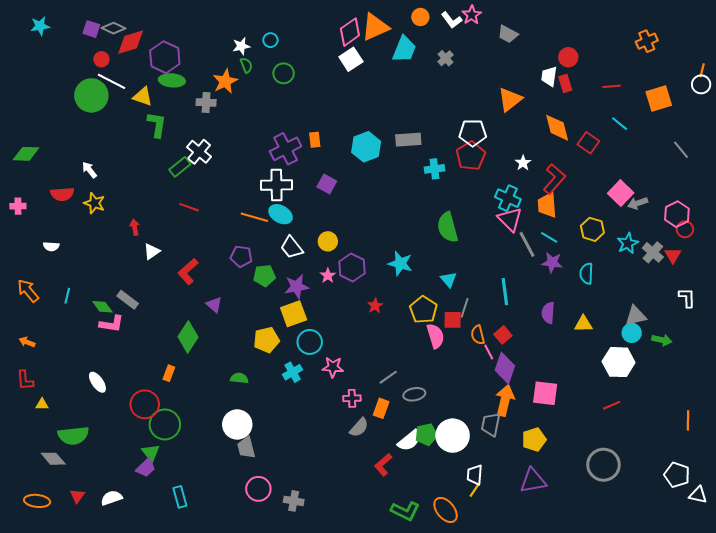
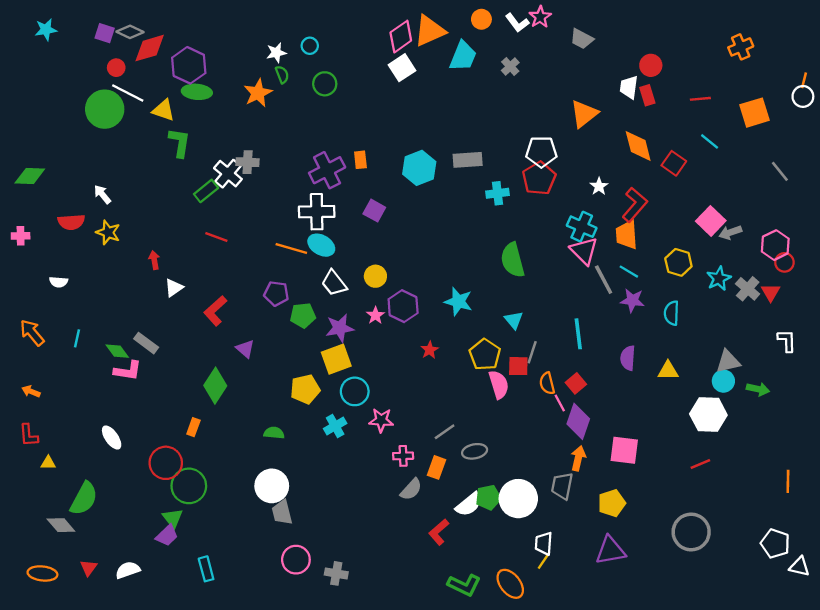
gray cross: (206, 103) -> (248, 162), moved
orange arrow: (505, 400) -> (578, 458), size x0.7
green semicircle: (73, 436) -> (84, 499), turned -56

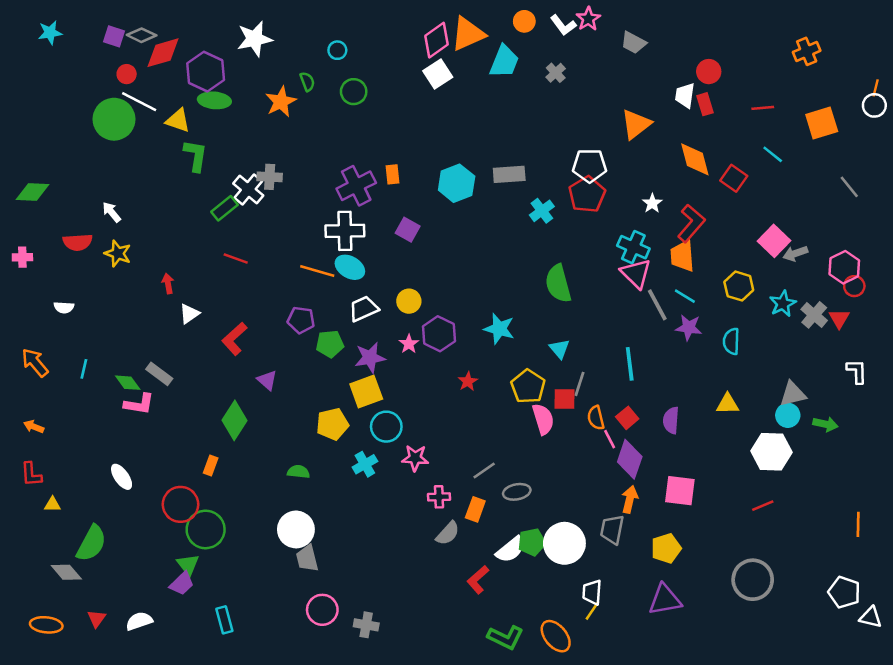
white star: (276, 53) -> (255, 39), moved, size x1.6
cyan cross: (498, 193) -> (542, 211), turned -30
white trapezoid: (334, 283) -> (364, 309), turned 104
purple semicircle: (628, 358) -> (671, 420), moved

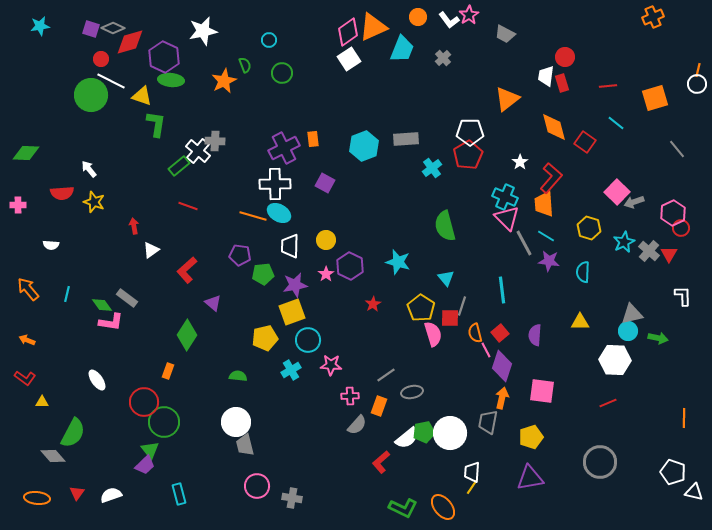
orange cross: (807, 51) -> (653, 17), moved
white trapezoid: (364, 309) -> (290, 246), turned -65
red L-shape: (31, 474) -> (25, 378), turned -50

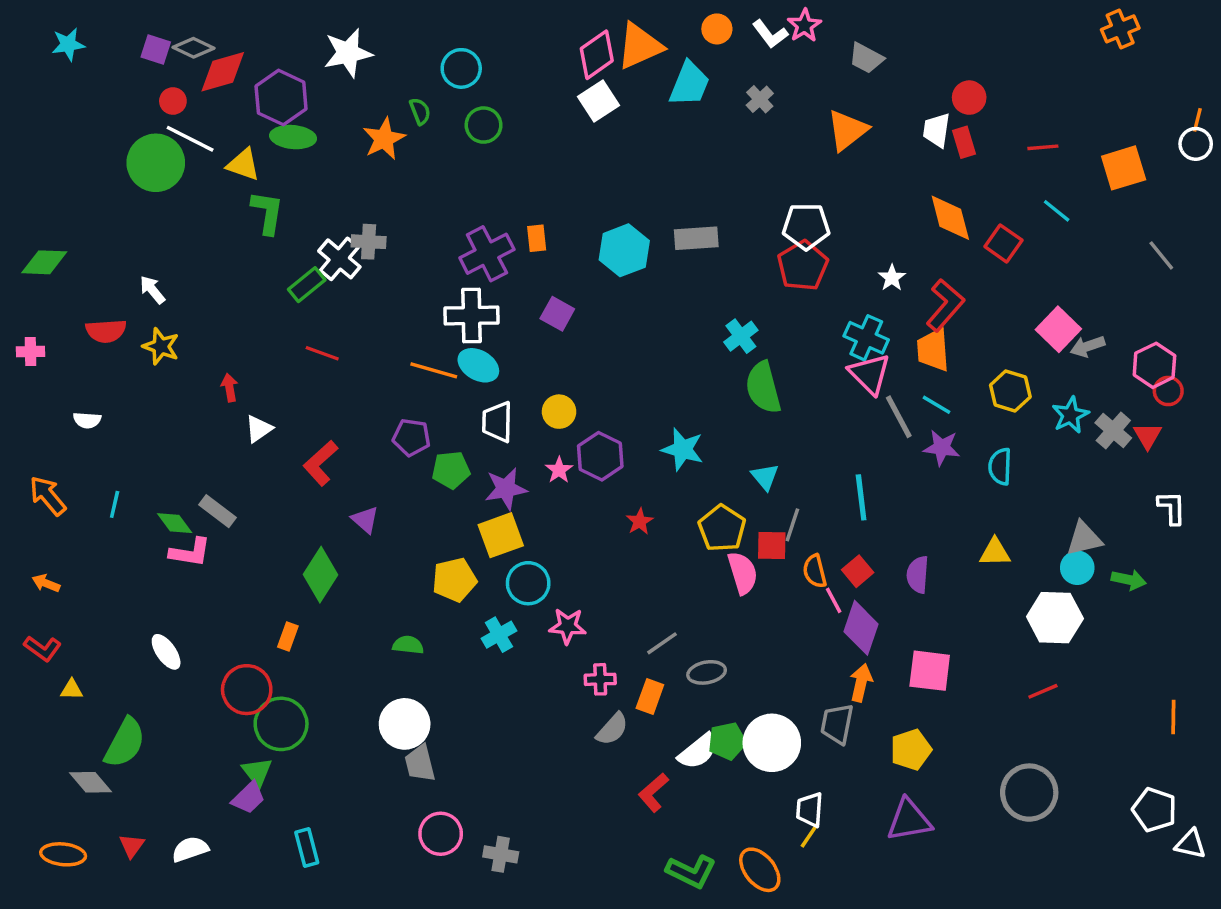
cyan circle: (269, 40) -> (461, 68), size x1.5
orange triangle: (507, 99) -> (847, 130), moved
cyan cross: (432, 168) -> (741, 336), moved

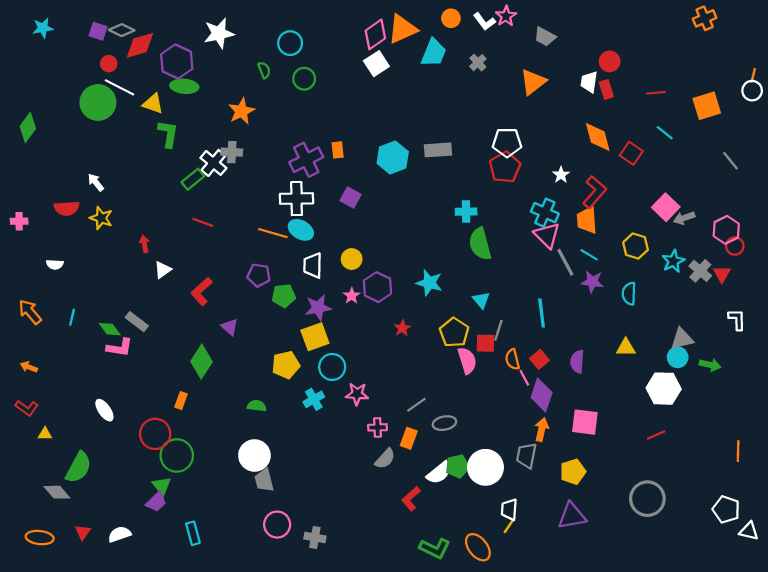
orange star: (384, 139) -> (242, 111), moved
green diamond: (44, 262) -> (28, 127), moved, turned -56
cyan cross: (741, 336) -> (466, 212), turned 36

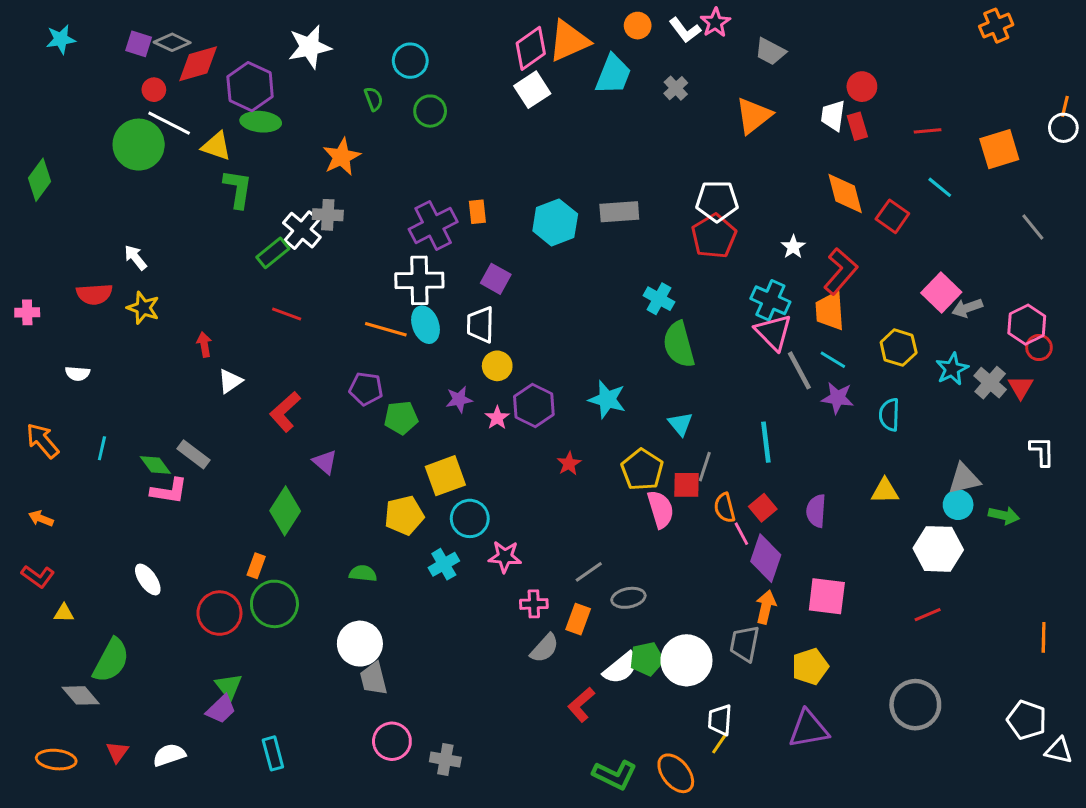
cyan cross: (466, 212) -> (659, 299), turned 30
cyan ellipse: (301, 230) -> (425, 325), turned 40
white trapezoid: (313, 265) -> (480, 325), moved
purple star: (318, 308) -> (459, 399), moved, size x0.7
green circle: (177, 455) -> (274, 604), moved

